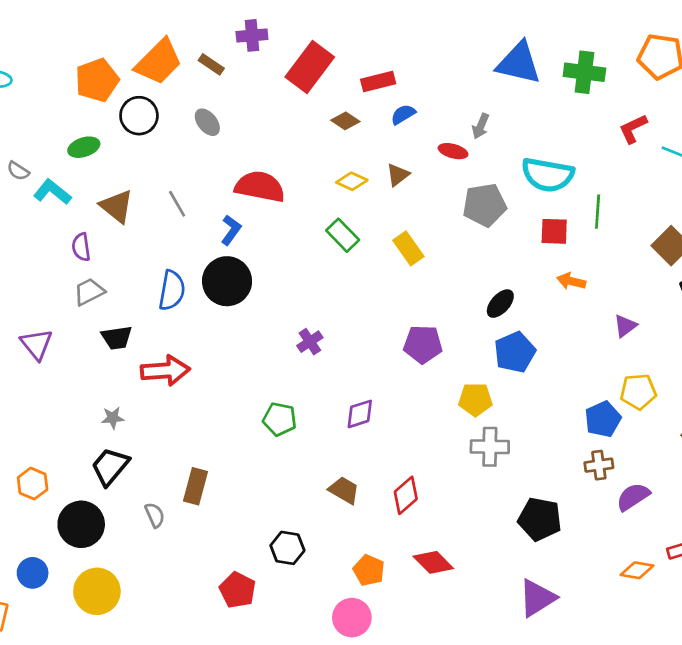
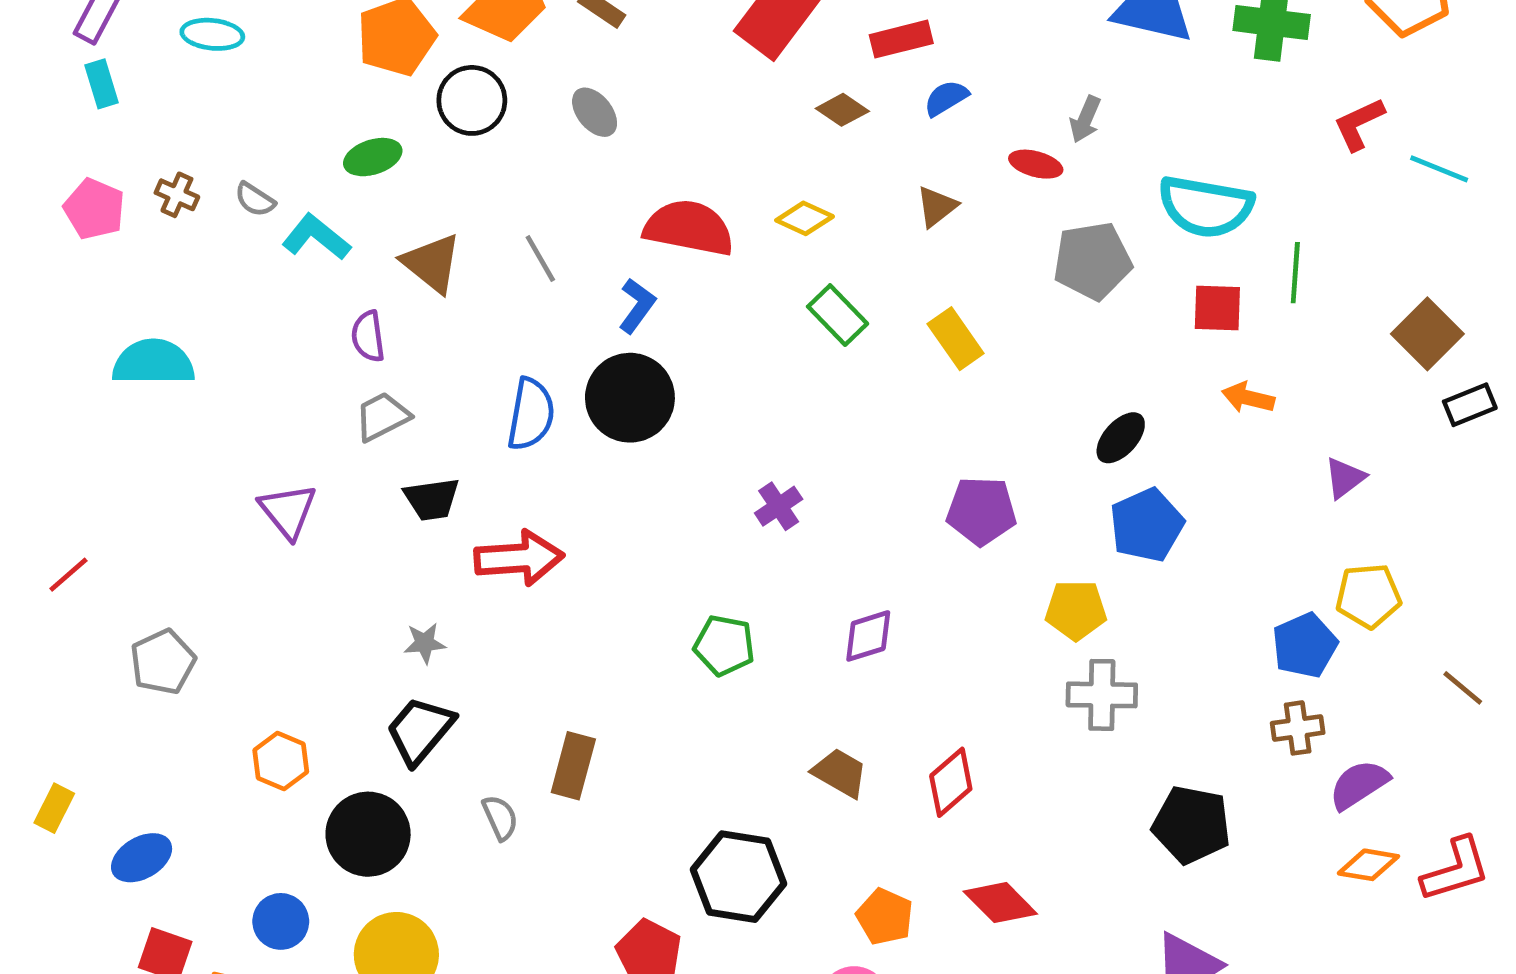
yellow diamond: (352, 181) -> (805, 218), moved
black hexagon: (287, 548) -> (738, 877), size x1.5
orange diamond: (637, 570) -> (1368, 865), moved

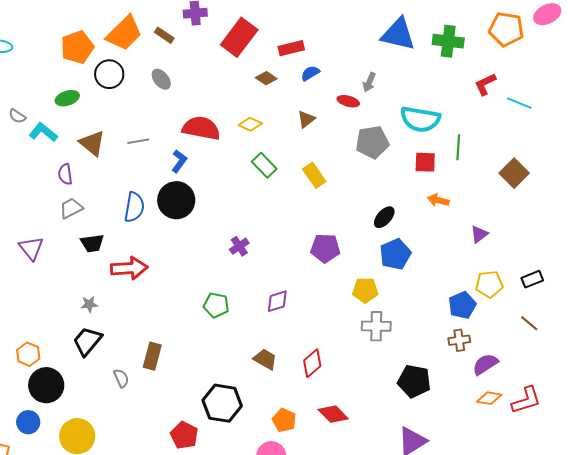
gray line: (540, 258) -> (138, 141), turned -70
black rectangle: (1470, 405) -> (532, 279), moved
black circle: (368, 834) -> (46, 385), moved

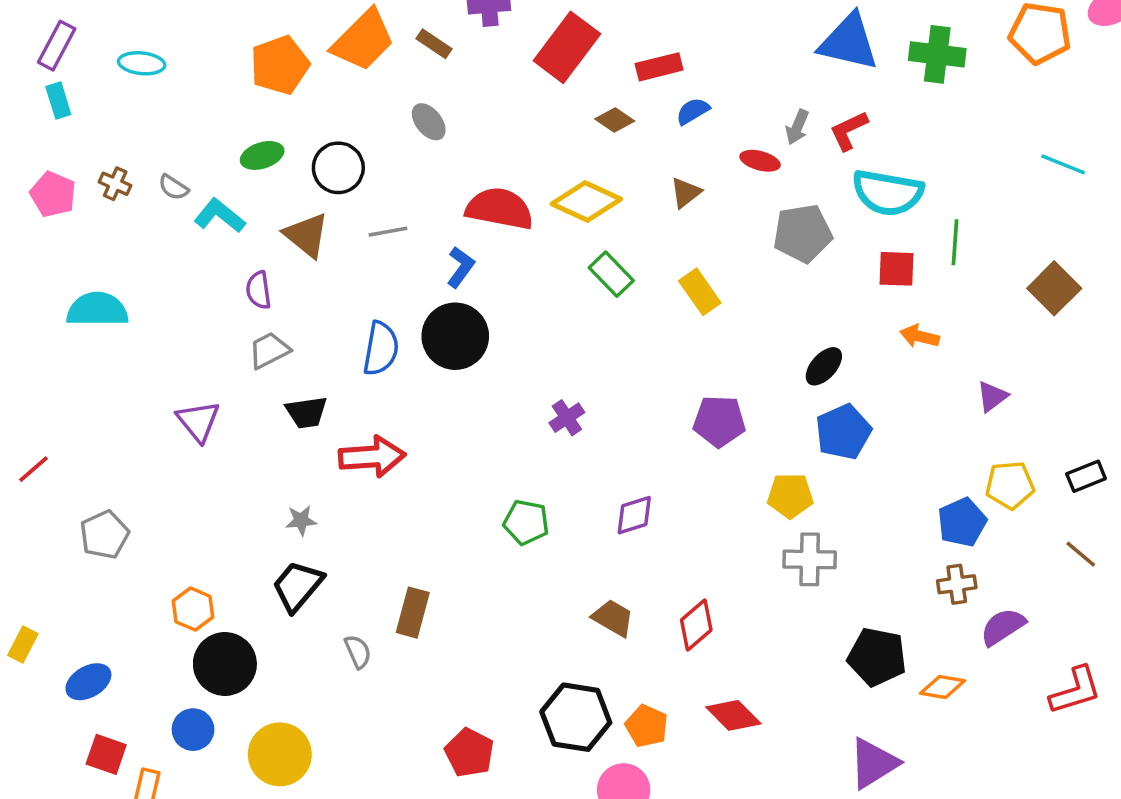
black circle: (109, 74) -> (338, 168), moved
red L-shape: (485, 84) -> (849, 131), moved
yellow diamond: (250, 124) -> (586, 201), size x1.6
orange diamond: (489, 398) -> (943, 687), moved
black hexagon: (222, 403) -> (576, 717), moved

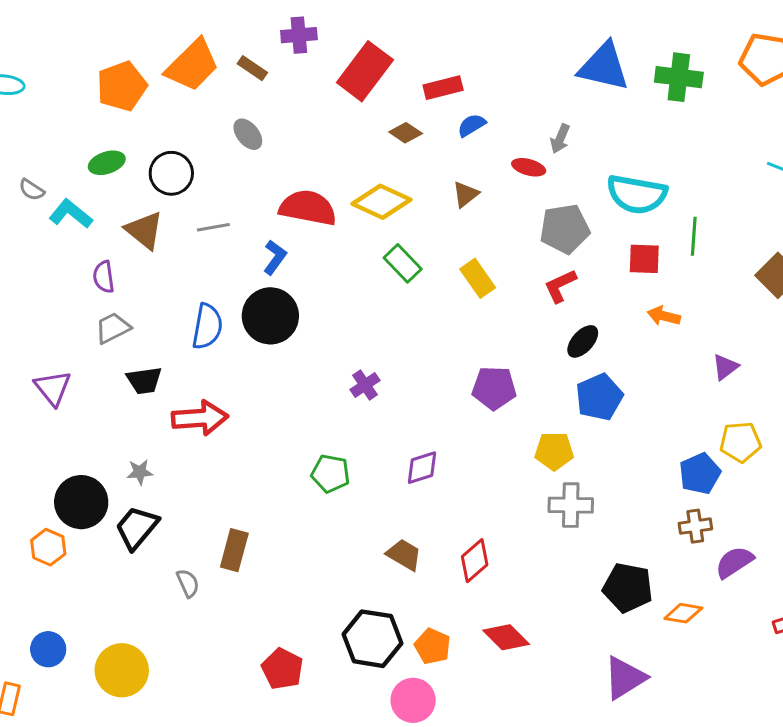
red L-shape: (849, 131) -> (560, 286), moved
black circle: (225, 664) -> (81, 502), moved

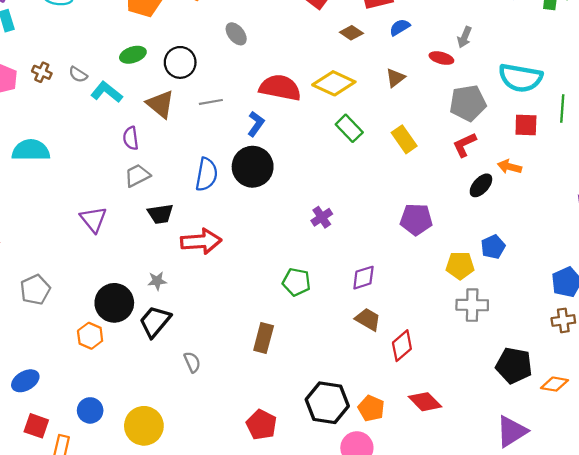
orange arrow: (664, 316) -> (510, 167), moved
blue pentagon: (599, 397) -> (493, 247), moved, size x0.7
brown rectangle: (234, 550) -> (264, 338), moved
brown trapezoid: (404, 555) -> (368, 319), moved

